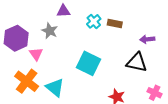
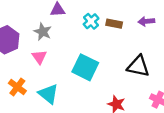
purple arrow: (147, 39) -> (146, 21), moved
pink triangle: (36, 54) -> (39, 57), moved
orange cross: (27, 81) -> (17, 87), size x0.7

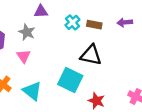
black triangle: (138, 66) -> (91, 55), moved
cyan square: (85, 67) -> (70, 80), moved

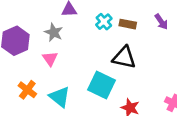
purple arrow: (125, 22) -> (161, 22), turned -120

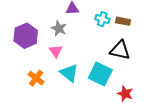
cyan cross: (104, 22) -> (102, 19), turned -32
cyan triangle: (60, 97) -> (69, 73), moved

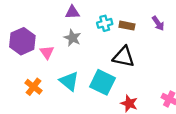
cyan cross: (102, 19) -> (105, 23), turned -32
gray star: (59, 28) -> (72, 38), moved
pink triangle: (56, 51) -> (47, 52), moved

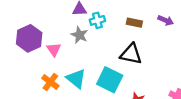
cyan cross: (105, 23) -> (97, 20), moved
purple arrow: (158, 23) -> (166, 20), turned -32
orange cross: (34, 87) -> (50, 82), moved

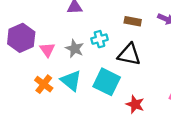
cyan cross: (97, 20) -> (100, 39), moved
gray star: (80, 35) -> (75, 49), moved

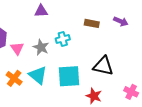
black triangle: (129, 54) -> (103, 66), moved
cyan square: (107, 82) -> (69, 76), turned -30

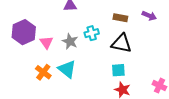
black triangle: (103, 66) -> (121, 43), moved
cyan square: (69, 76) -> (118, 70), moved, size x0.6

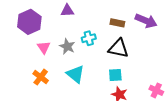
purple arrow: (149, 16) -> (146, 21), size x1.5
purple hexagon: (24, 32) -> (29, 22), moved
cyan triangle: (67, 69) -> (75, 74), moved

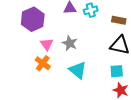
cyan cross: (89, 38) -> (91, 10), moved
orange cross: (41, 77) -> (43, 63), moved

